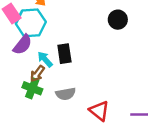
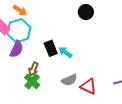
cyan arrow: (45, 59) -> (65, 52), moved
green cross: (32, 88) -> (32, 81), turned 35
gray semicircle: (66, 94) -> (69, 80), moved

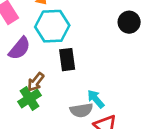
cyan hexagon: (19, 31) -> (52, 26), moved
cyan arrow: (65, 52) -> (96, 99), moved

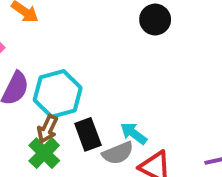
cyan hexagon: (52, 26) -> (58, 94), moved
black rectangle: (67, 60) -> (88, 134), moved

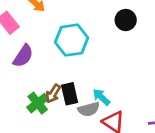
cyan hexagon: (58, 94) -> (72, 40), moved
brown arrow: (48, 129) -> (53, 94), moved

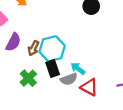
cyan hexagon: (72, 40) -> (52, 49), moved
brown arrow: (53, 94) -> (33, 48), moved

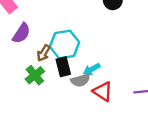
brown arrow: (33, 48) -> (44, 53), moved
cyan arrow: (78, 69) -> (92, 69), turned -72

